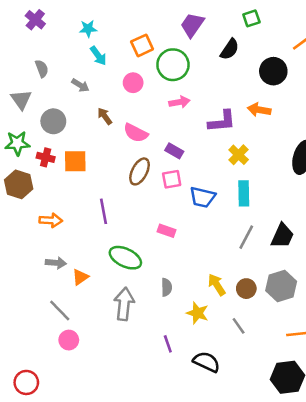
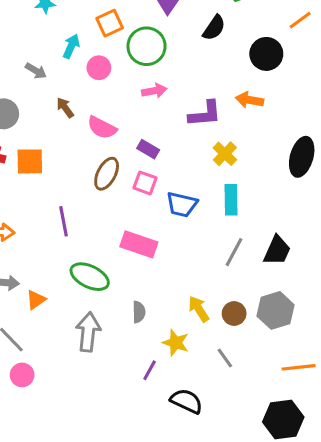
cyan arrow: (98, 56) -> (71, 46), moved, turned -120
pink square: (172, 179) -> (145, 183), turned 30
pink rectangle: (167, 231) -> (139, 244), size x1.6
purple line: (168, 344) -> (150, 370), moved, turned 48

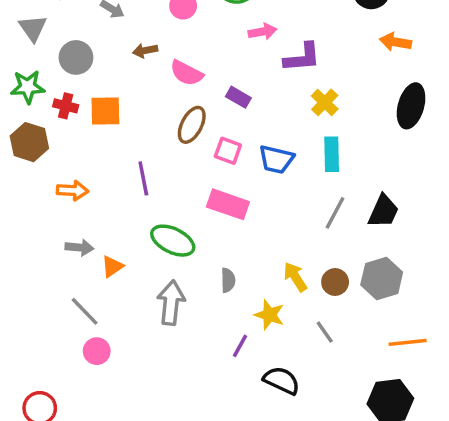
pink arrow: (154, 91) -> (263, 32), moved
orange arrow: (249, 100) -> (396, 42), moved
brown arrow: (65, 108) -> (145, 51), turned -65
pink square: (145, 183) -> (228, 151), moved

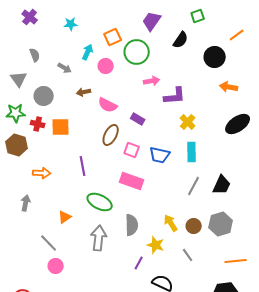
black ellipse: (411, 106) -> (238, 124), turned 40
gray arrow: (79, 247) -> (26, 203), moved, turned -84
gray semicircle: (228, 280) -> (132, 225), size x1.5

